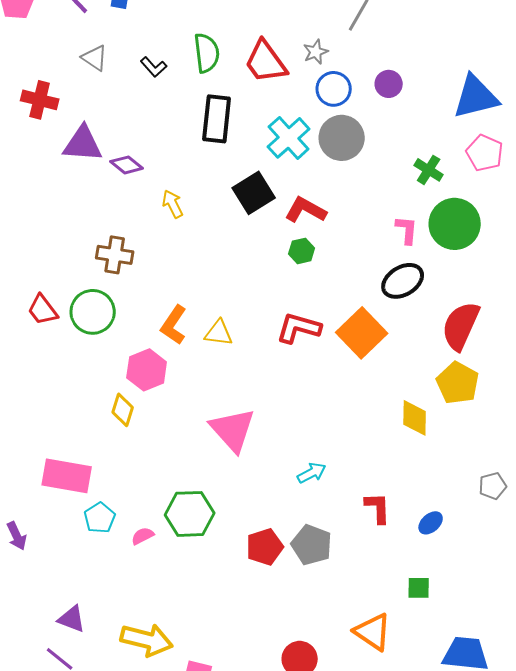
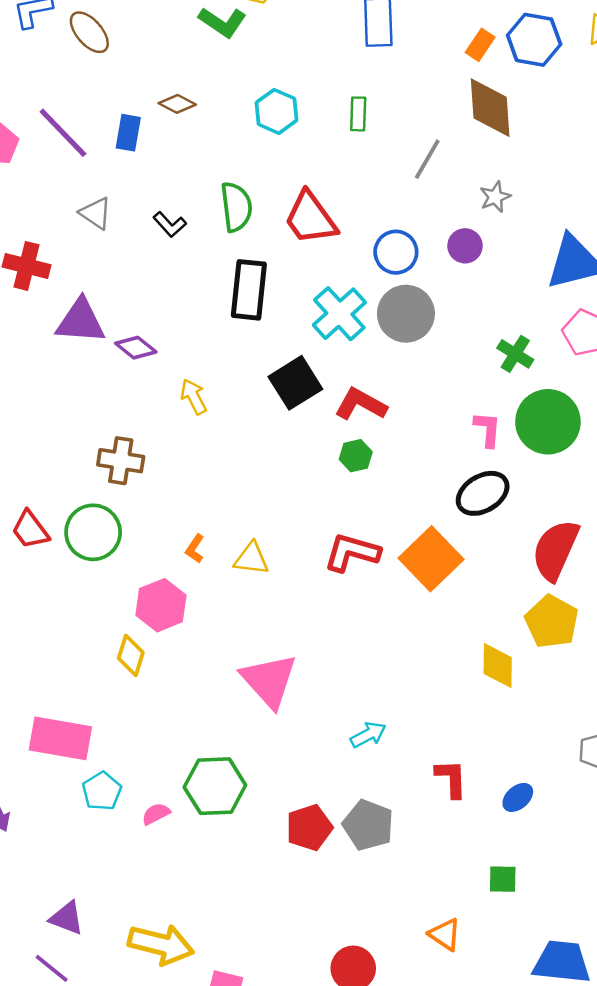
gray star: (316, 52) -> (495, 197), moved
orange L-shape: (174, 325) -> (195, 549), size x0.6
orange triangle: (373, 632) -> (445, 934), size x0.7

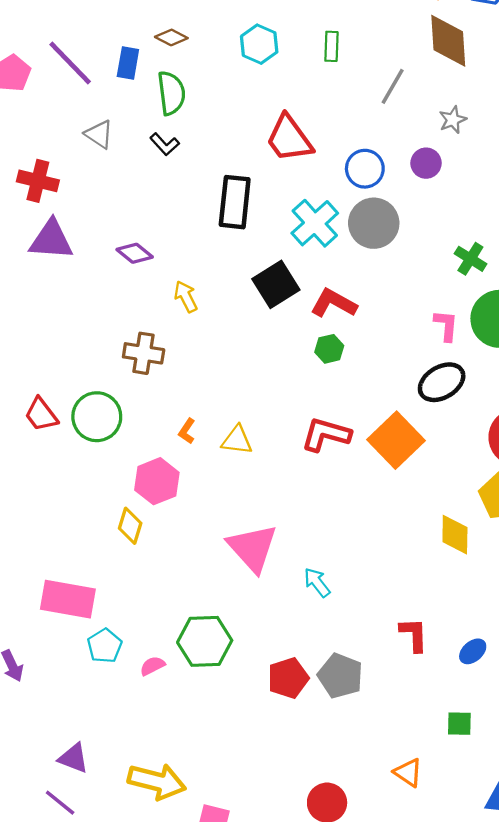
green semicircle: (236, 207) -> (171, 93), moved
purple triangle: (81, 321) -> (51, 240), moved
brown cross: (121, 461) -> (144, 353), moved
cyan arrow: (368, 735) -> (317, 582), moved, turned -100

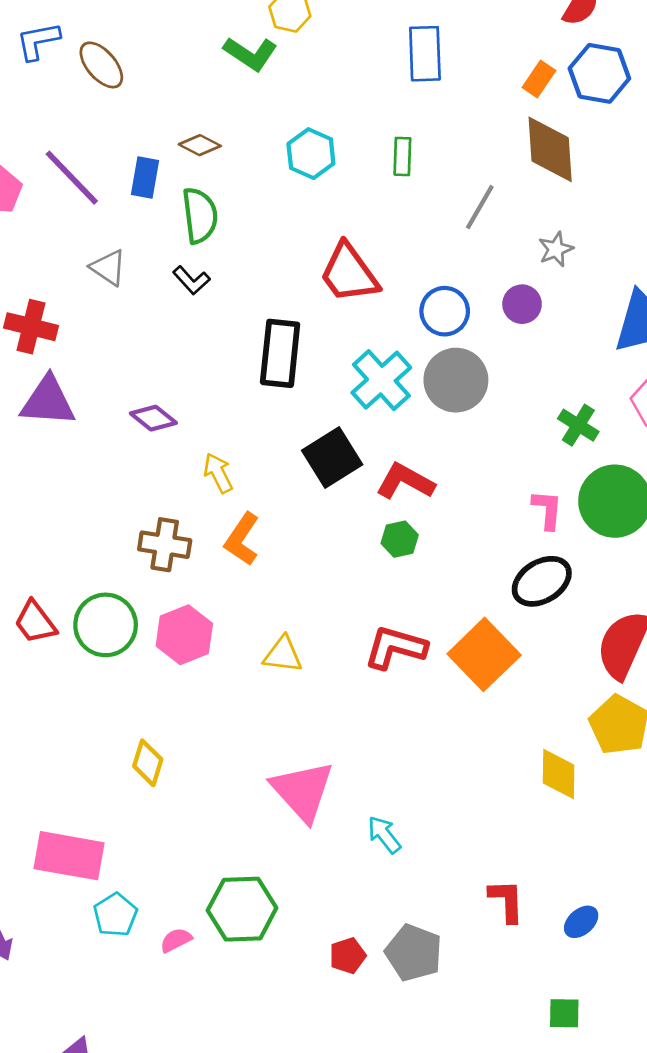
orange L-shape: (187, 431) -> (242, 539), moved, size x1.6
pink hexagon: (157, 481) -> (184, 635), moved
red pentagon: (288, 678) -> (348, 956), size x0.7

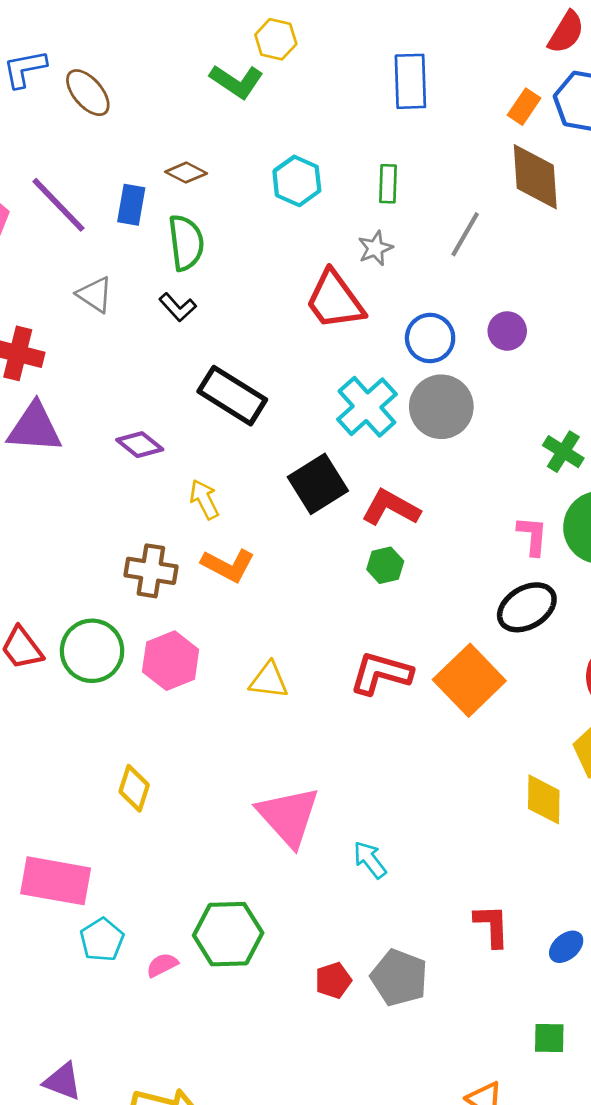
gray star: (556, 249) -> (375, 248), moved
black rectangle: (280, 353) -> (232, 396), moved, turned -64
orange L-shape: (242, 539) -> (228, 565), turned -96

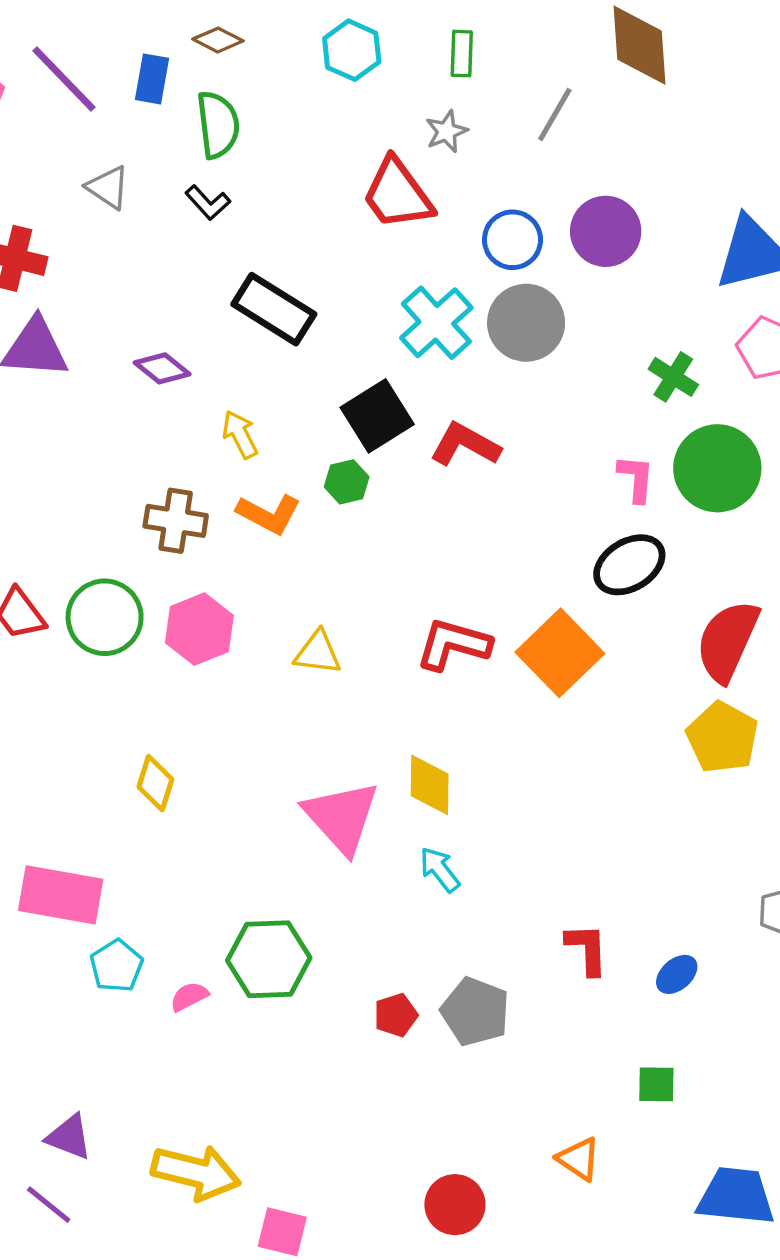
purple circle: (507, 331) -> (606, 231), size x1.5
green hexagon: (385, 565) -> (347, 482), moved
yellow diamond: (544, 799) -> (430, 785), moved

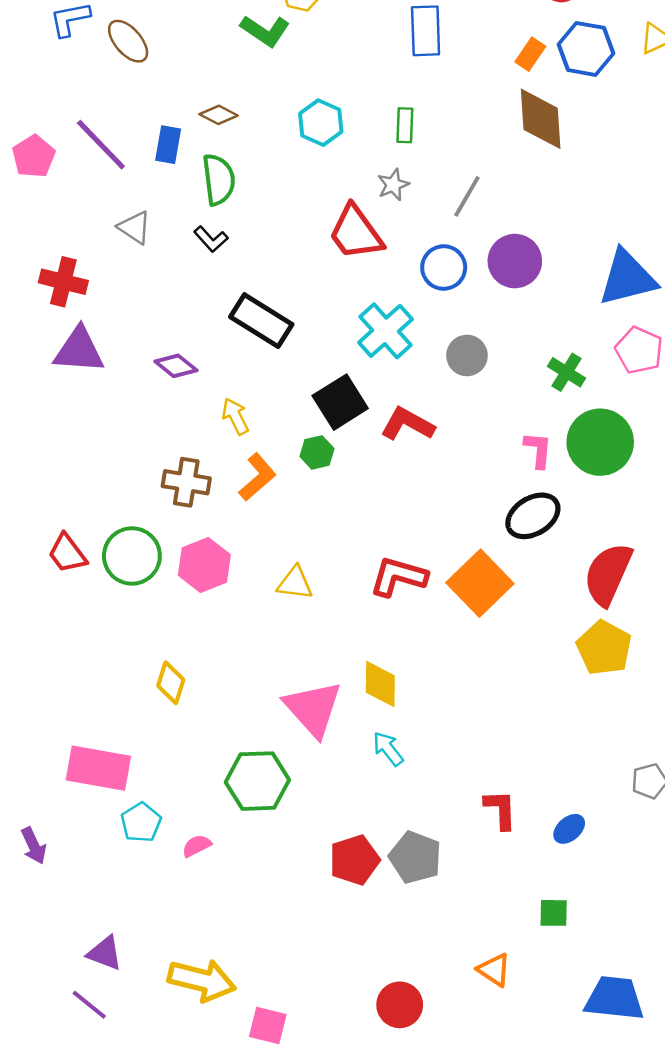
gray line: (555, 115) -> (467, 196), moved
gray circle: (526, 323) -> (467, 355), moved, size x0.7
orange L-shape: (269, 514) -> (257, 477), turned -69
green hexagon: (269, 959) -> (257, 781), moved
red pentagon: (396, 1015) -> (354, 860), size x1.5

